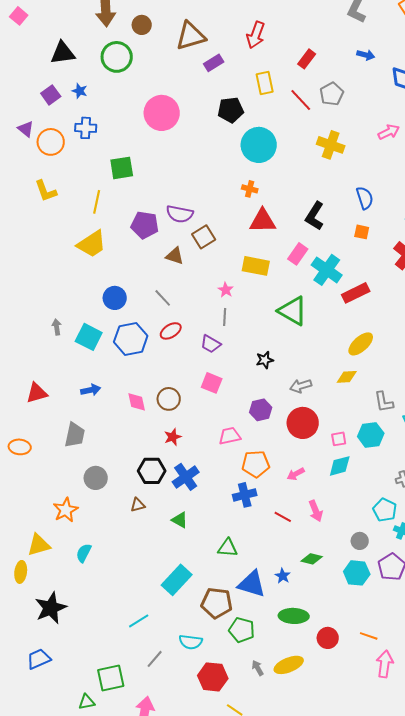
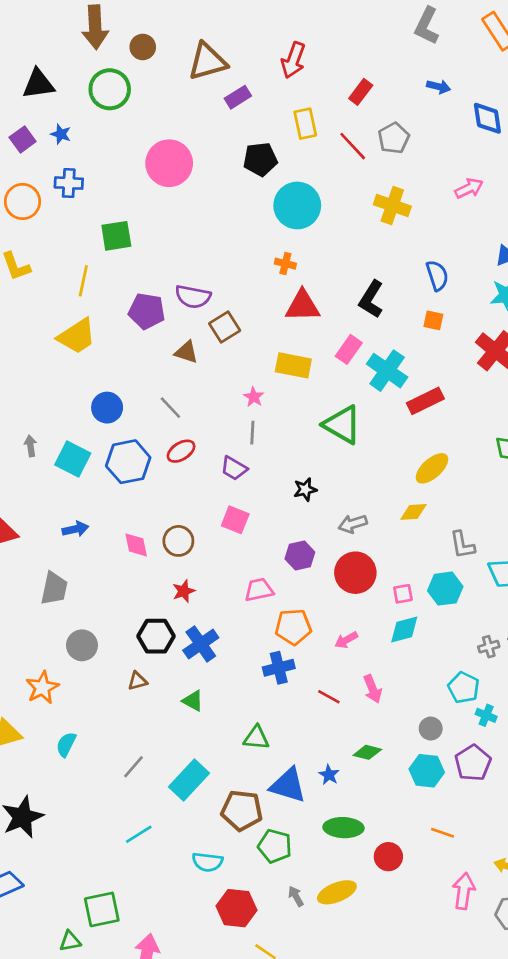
orange line: (369, 636) -> (443, 833), moved
gray line: (155, 659) -> (133, 767), moved

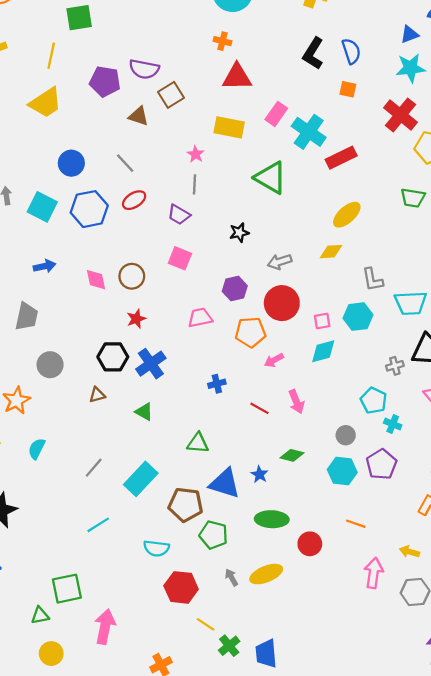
black L-shape: (371, 299) -> (313, 53), moved
orange pentagon: (293, 627) -> (250, 332), moved
blue cross: (279, 668) -> (217, 384), size x0.7

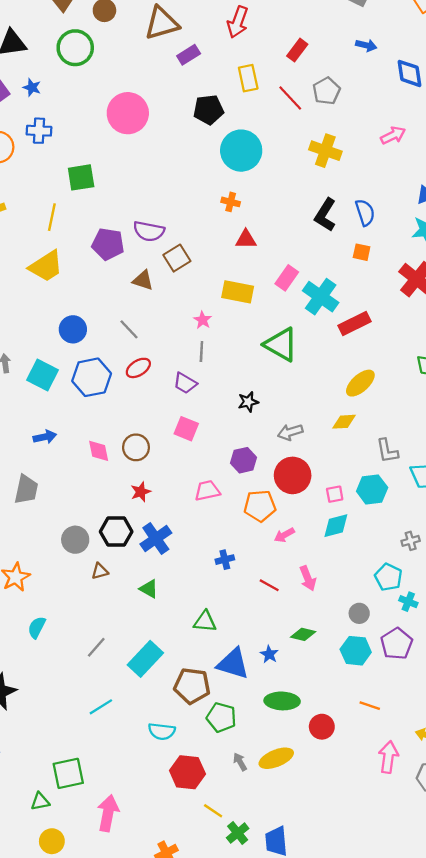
red triangle: (237, 77) -> (246, 239), size x0.7
gray circle: (50, 365) -> (75, 540), moved

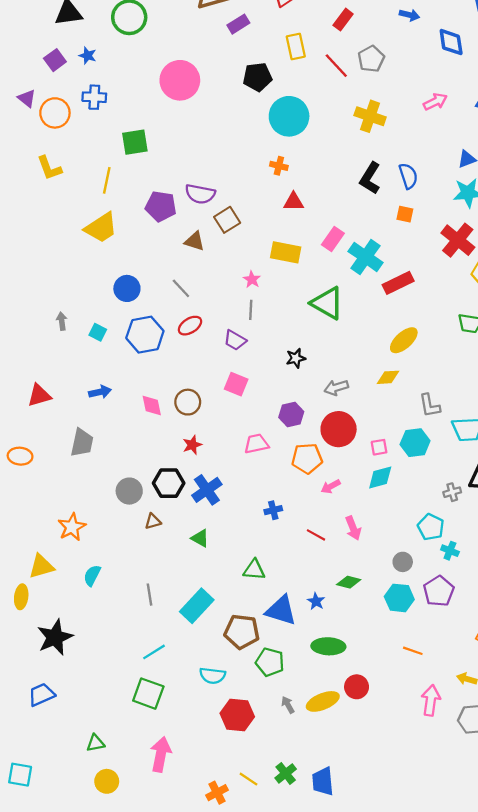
cyan square: (43, 375) -> (98, 332), size x0.6
gray line: (96, 647) -> (149, 595), turned -50
red circle: (322, 727) -> (357, 687), moved
green square: (68, 773) -> (148, 694), moved, turned 32
yellow line: (213, 811) -> (248, 779), moved

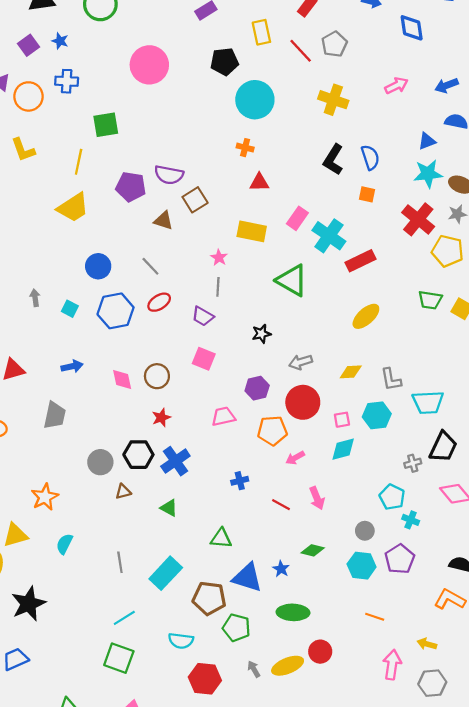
yellow diamond: (388, 377) -> (351, 372), moved

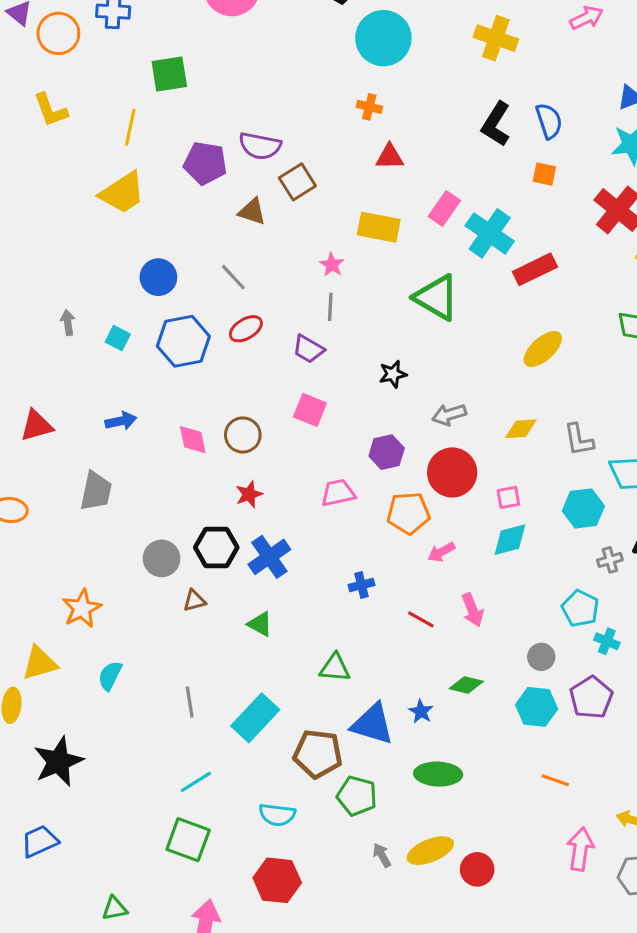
cyan hexagon: (377, 415) -> (583, 508), moved
red circle: (320, 652) -> (477, 869), moved
red hexagon: (205, 679) -> (277, 880), moved

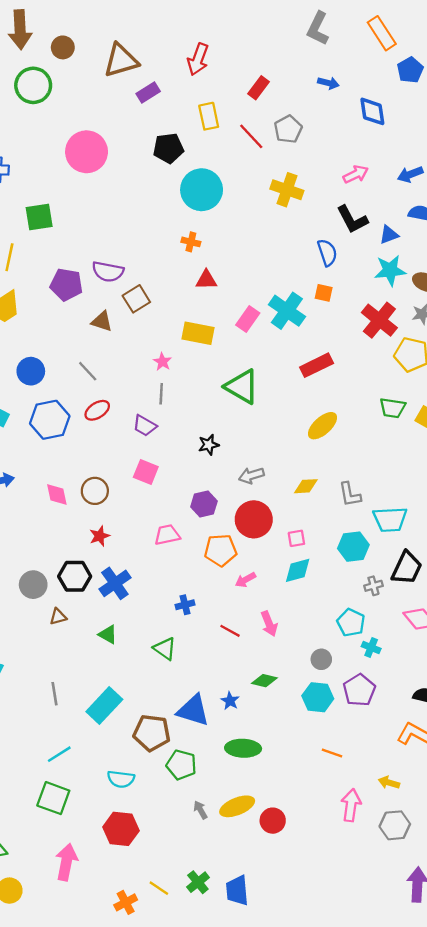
black L-shape: (496, 124) -> (352, 219), moved, turned -60
cyan cross: (490, 233) -> (287, 311), moved
green triangle: (335, 668) -> (165, 649), moved, turned 30

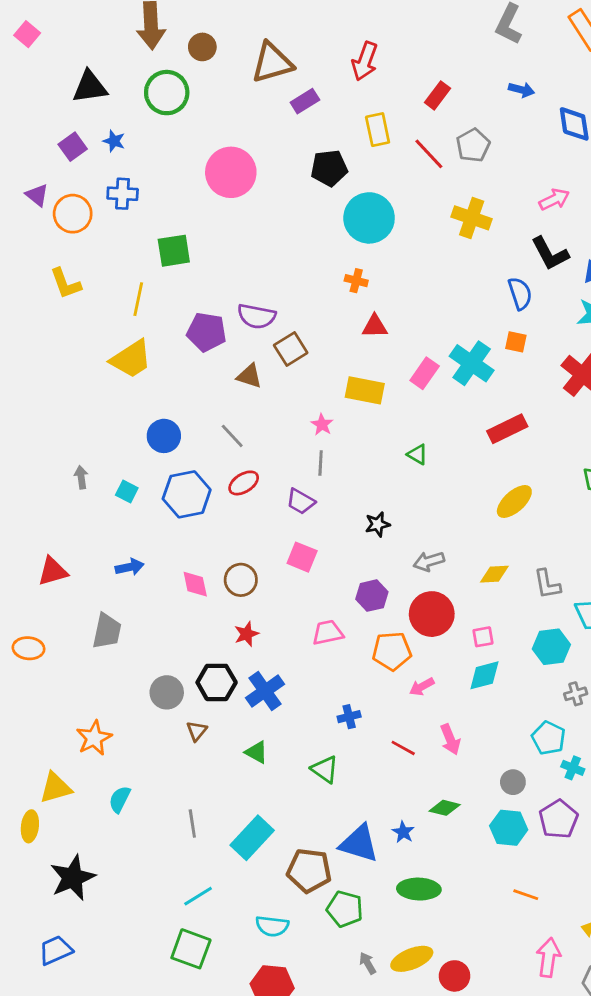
green triangle: (242, 387) -> (417, 454), size x0.5
brown triangle: (58, 617) -> (197, 731), turned -36

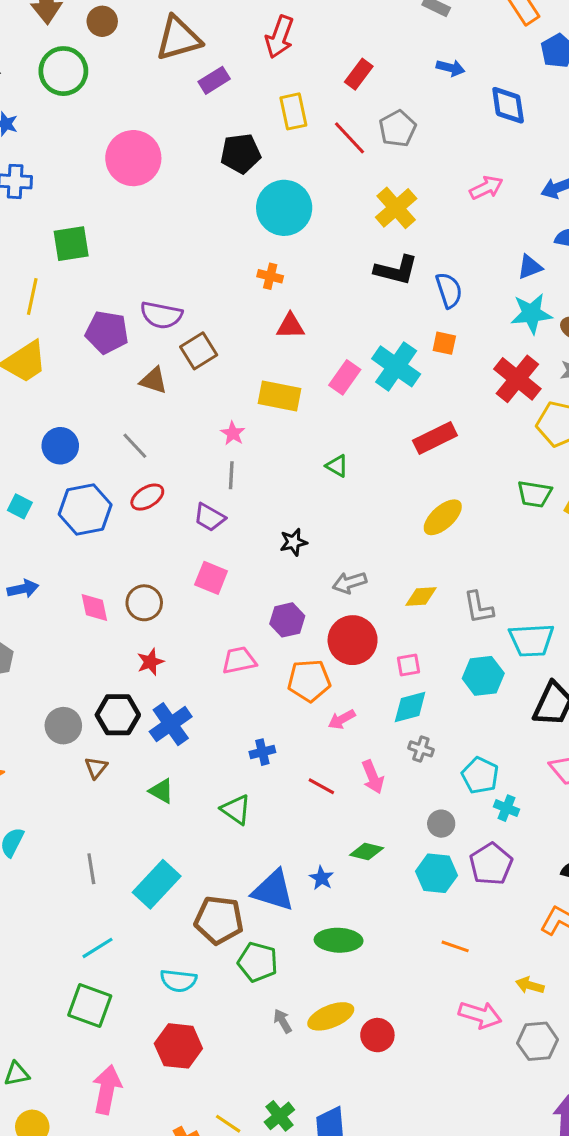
yellow cross: (472, 218) -> (396, 208), turned 30
black L-shape: (550, 254) -> (396, 270), moved, turned -48
gray cross: (576, 694) -> (421, 749), moved, turned 35
pink arrow: (549, 957) -> (480, 1015), turned 99

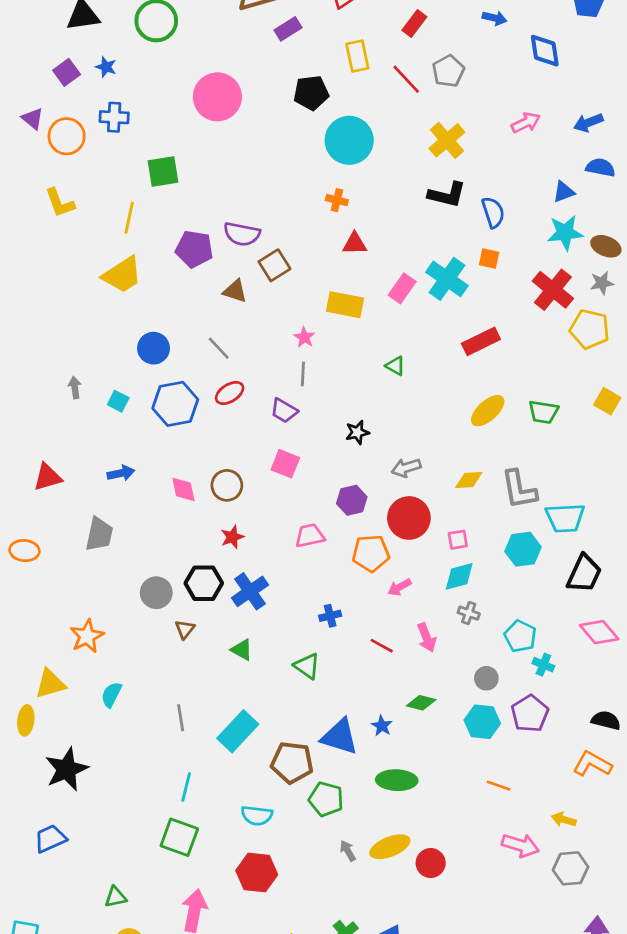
green trapezoid: (534, 494) -> (543, 412), moved
gray L-shape: (479, 607) -> (519, 489), size x1.4
cyan line: (98, 948) -> (186, 787), turned -44

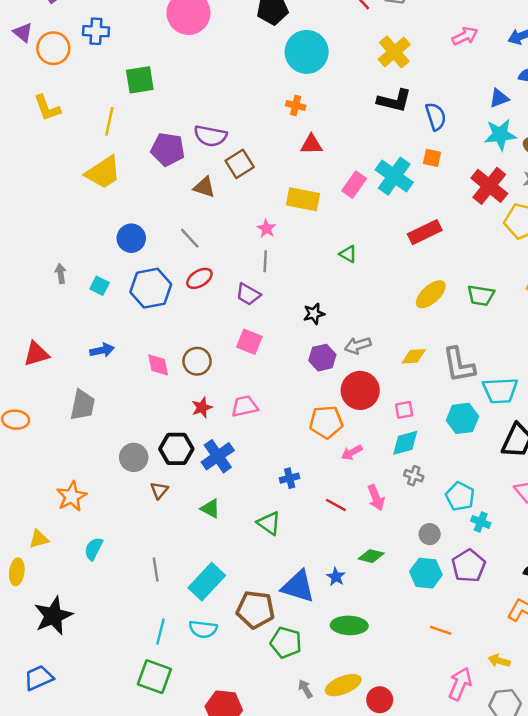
purple hexagon: (352, 500) -> (322, 358), moved
pink trapezoid: (310, 536) -> (245, 406), moved
yellow triangle: (50, 684) -> (39, 539), size x0.7
cyan semicircle: (257, 815) -> (203, 629), moved
pink arrow: (520, 845) -> (460, 684), turned -84

